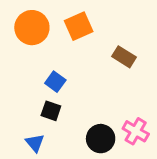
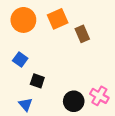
brown rectangle: (124, 57) -> (82, 34), moved, turned 35
blue square: (55, 82) -> (20, 60), moved

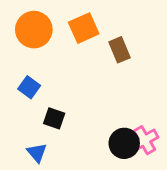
pink cross: (99, 96) -> (144, 140), turned 30
black circle: (74, 101) -> (124, 143), moved

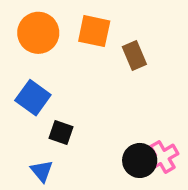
orange square: (84, 28) -> (94, 31), turned 36
blue square: (29, 87) -> (33, 98), size x1.4

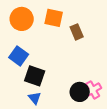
black square: (61, 132) -> (35, 76), size x1.5
blue triangle: (42, 171) -> (35, 98), moved

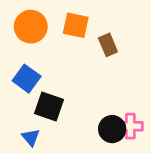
pink cross: (93, 90) -> (130, 126), turned 30
blue triangle: (35, 98) -> (31, 137), moved

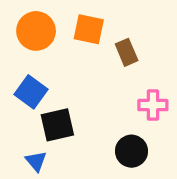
black square: (49, 107) -> (57, 125), turned -32
pink cross: (130, 126) -> (153, 105), moved

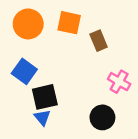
pink cross: (153, 105) -> (119, 82), turned 30
blue triangle: (36, 161) -> (42, 117), moved

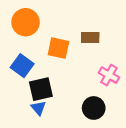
orange square: (69, 23) -> (58, 48), moved
brown rectangle: (99, 41) -> (90, 37), turned -66

